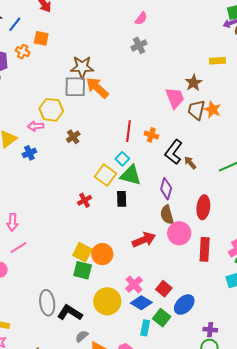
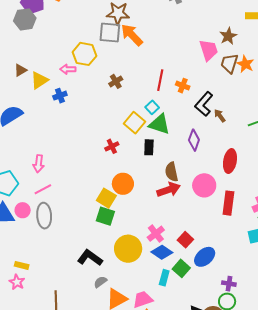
brown cross: (73, 137) -> (116, 81), moved
brown semicircle: (167, 215) -> (171, 172), moved
orange circle: (102, 254) -> (123, 184), moved
gray ellipse: (47, 303) -> (44, 216), moved

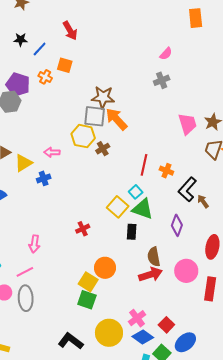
pink trapezoid: (209, 50) -> (187, 124), moved
yellow hexagon: (85, 54) -> (83, 136), moved
brown cross: (116, 81) -> (103, 149), moved
red cross: (112, 146) -> (83, 229), moved
pink arrow: (39, 164) -> (34, 244), moved

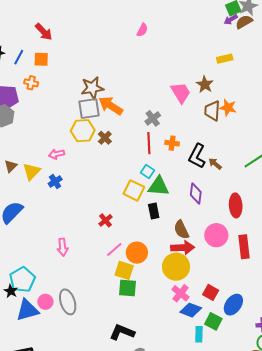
orange square: (65, 65) -> (41, 59), moved
gray cross: (162, 80) -> (153, 118), moved
pink line: (25, 272) -> (114, 249), moved
red arrow: (151, 274) -> (183, 248), turned 30
yellow circle: (109, 333) -> (176, 267), moved

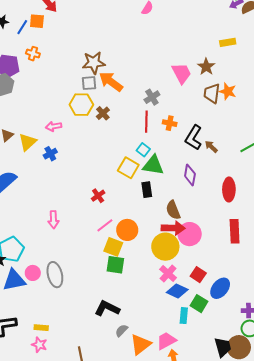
orange square: (41, 59) -> (37, 21), moved
gray square: (89, 109) -> (89, 83), size x0.7
pink circle: (216, 235) -> (190, 234), moved

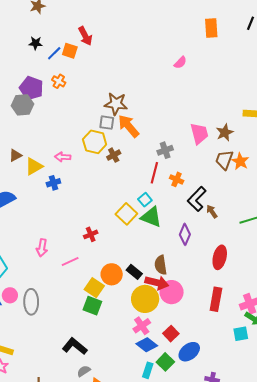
black rectangle: (147, 190) -> (134, 272), moved, turned -56
pink line: (105, 225) -> (70, 261), moved

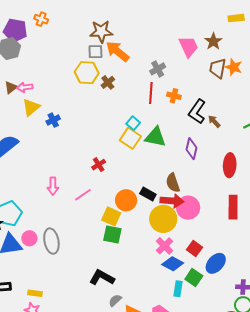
brown triangle: (15, 155) -> (11, 87), moved
pink arrow: (63, 157) -> (25, 87), moved
cyan square: (145, 200) -> (133, 123), moved

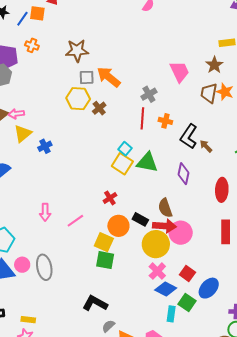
brown star: (101, 32) -> (77, 51), moved
brown star: (213, 41) -> (214, 65), moved
red cross: (99, 165) -> (110, 198), moved

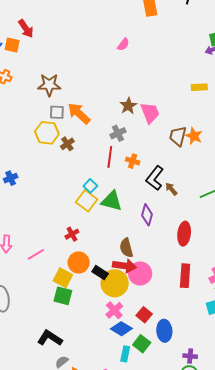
brown star: (214, 65) -> (128, 106), moved
black rectangle: (140, 219) -> (100, 273), moved
blue ellipse: (209, 288) -> (164, 331), turned -50

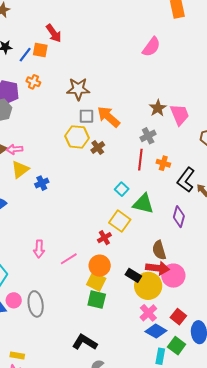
pink semicircle: (123, 44) -> (151, 47), size x1.5
yellow square: (87, 201) -> (120, 221), moved
orange circle: (79, 262) -> (100, 266), moved

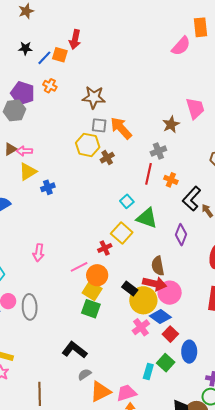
red arrow: (54, 33) -> (75, 39), turned 42
pink semicircle: (151, 47) -> (181, 46), moved
pink trapezoid: (180, 115) -> (195, 108), moved
pink line: (69, 259) -> (79, 267), moved
blue diamond: (156, 331) -> (160, 317), moved

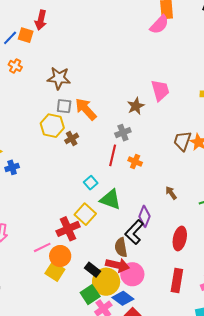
pink semicircle: (181, 46) -> (159, 25), moved
black L-shape: (192, 199) -> (134, 232), moved
red cross: (105, 248) -> (68, 229), size x1.6
green square: (91, 309) -> (90, 295), moved, turned 36

